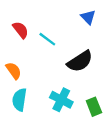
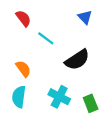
red semicircle: (21, 30) -> (23, 18), moved
orange semicircle: (14, 71) -> (23, 69), moved

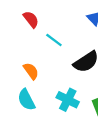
cyan semicircle: (19, 97) -> (26, 100), turned -35

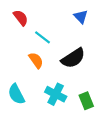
orange semicircle: (31, 71) -> (36, 60), moved

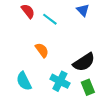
cyan line: (43, 37) -> (50, 19), moved
black semicircle: (73, 58) -> (84, 62), moved

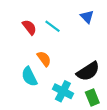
red semicircle: (28, 11) -> (29, 27), moved
cyan semicircle: (24, 81) -> (29, 77), moved

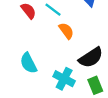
orange semicircle: (44, 59) -> (66, 31), moved

